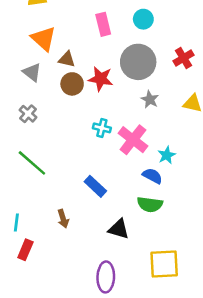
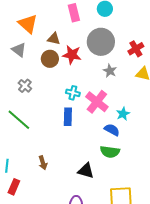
red cross: (183, 58) -> (136, 49), moved
brown triangle: (67, 59) -> (54, 39), moved
gray cross: (28, 114) -> (25, 86), moved
blue rectangle: (95, 186) -> (68, 117), moved, turned 48

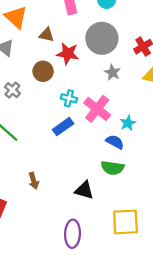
brown circle: (50, 59) -> (43, 71), moved
blue rectangle: (68, 117) -> (63, 127), turned 54

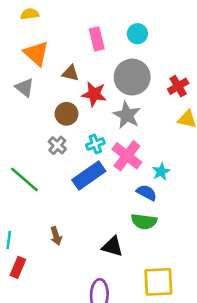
gray star: (113, 72) -> (127, 115), moved, size x1.5
gray cross: (12, 90) -> (57, 145), moved
cyan cross: (69, 98) -> (95, 144), turned -35
blue rectangle: (63, 127) -> (89, 176), size x1.4

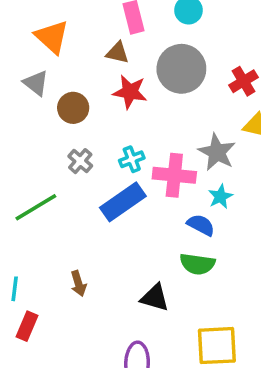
brown triangle: (70, 73) -> (118, 53), moved
brown circle: (66, 114) -> (73, 108), moved
gray star: (127, 115) -> (217, 152), moved
pink cross: (127, 156) -> (174, 175), turned -32
green line: (24, 179) -> (36, 207), turned -72

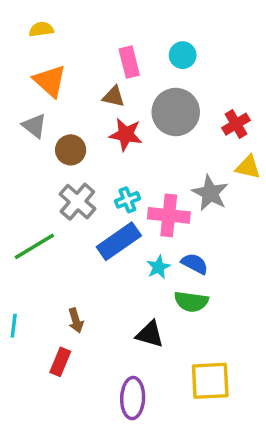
gray cross: (80, 161) -> (77, 202), size x1.5
cyan star: (220, 197) -> (158, 267), moved
red rectangle: (27, 326) -> (60, 362), moved

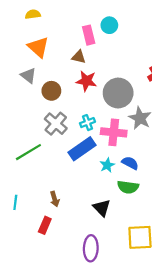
cyan circle: (183, 55) -> (109, 25), moved
gray circle: (176, 112) -> (118, 93), moved
black triangle: (150, 334) -> (102, 208), turned 30

